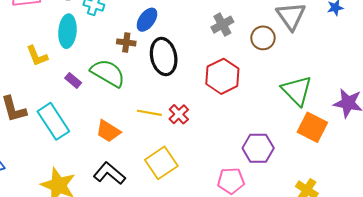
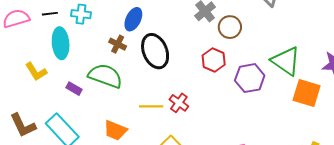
brown circle: (263, 38) -> (230, 27), moved
brown cross: (126, 42) -> (118, 44), turned 30
red hexagon: (222, 76) -> (214, 60), size x0.7
purple hexagon: (258, 148) -> (250, 78), moved

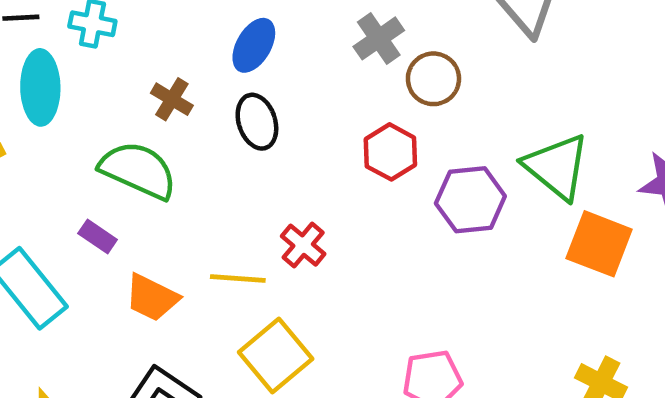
blue ellipse: (133, 19) -> (254, 45), moved
black ellipse: (155, 51) -> (257, 122), size x0.7
purple rectangle: (74, 89) -> (98, 236), moved
yellow line: (151, 106) -> (238, 278), moved

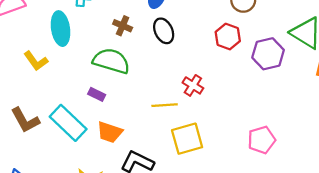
orange trapezoid: (152, 298) -> (110, 132), moved
yellow square: (276, 355) -> (187, 139), turned 32

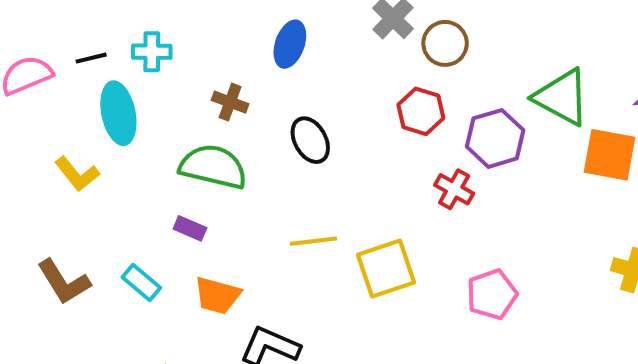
black ellipse: (164, 31) -> (310, 140), moved
red cross: (193, 85) -> (454, 189), moved
cyan rectangle: (68, 123) -> (141, 283), size x0.6
yellow square: (187, 139) -> (386, 269), moved

